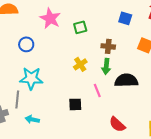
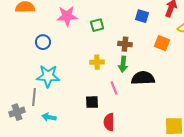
pink star: (50, 18) -> (67, 16), turned -30
yellow cross: (80, 64) -> (97, 62), turned 32
red semicircle: (117, 124) -> (109, 122), moved, turned 48

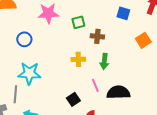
orange square: (162, 43) -> (143, 40), turned 35
brown cross: (125, 44) -> (97, 36), moved
black semicircle: (143, 78) -> (118, 92), moved
black square: (92, 102) -> (73, 99), turned -32

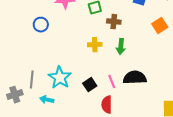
cyan star: (29, 73) -> (60, 78), moved, turned 30
pink line: (95, 85) -> (112, 82), moved

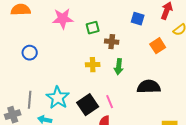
blue circle: (41, 25) -> (30, 53), moved
black semicircle: (135, 78) -> (149, 87), moved
black square: (90, 85) -> (88, 105), size x1.5

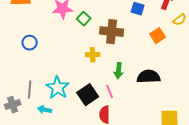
green square: (93, 28) -> (84, 19), moved, turned -32
brown cross: (112, 42) -> (112, 32), size x1.6
green arrow: (119, 67) -> (119, 71), moved

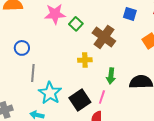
brown cross: (112, 32) -> (104, 37), turned 30
gray line: (30, 90) -> (33, 73), moved
pink line: (110, 92) -> (102, 97), turned 40

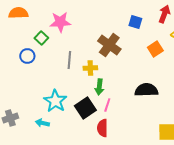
green square: (76, 24) -> (41, 38), moved
gray line: (33, 73) -> (69, 60), moved
green arrow: (111, 76) -> (99, 87), moved

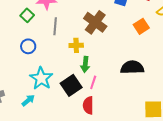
blue circle: (27, 56) -> (28, 46), moved
gray line: (69, 60) -> (55, 26), moved
cyan arrow: (42, 123) -> (28, 100), turned 128

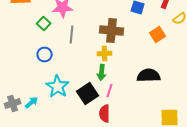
brown cross: (95, 22) -> (112, 30), turned -30
yellow cross: (76, 45) -> (105, 54), moved
cyan arrow: (28, 100) -> (32, 102), moved

